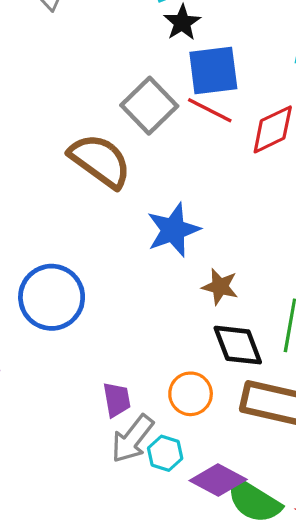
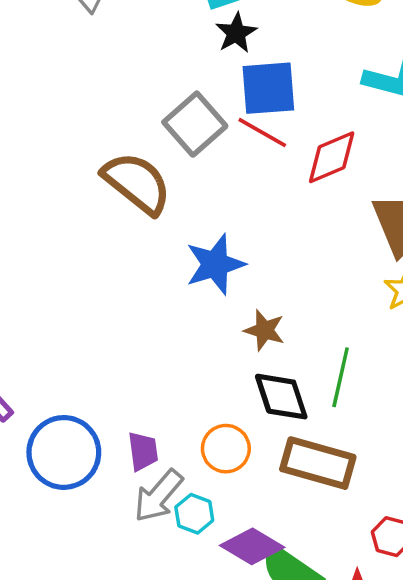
blue circle: (52, 297) -> (64, 452), moved

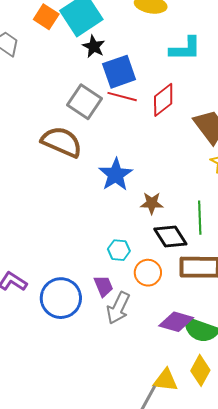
cyan hexagon: (194, 514) -> (119, 250), moved

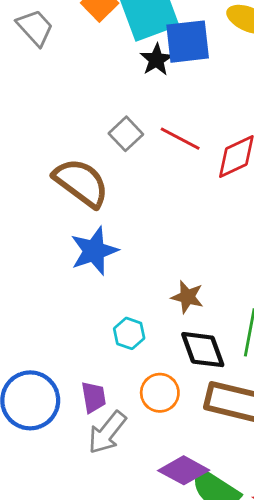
blue square: (119, 72) -> (188, 42), moved
gray square: (84, 102) -> (126, 134), size x0.7
blue star: (116, 175) -> (94, 251), moved
cyan hexagon: (119, 250) -> (129, 333), moved

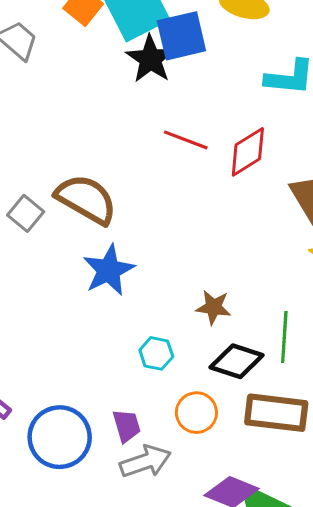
black star: (156, 60) -> (151, 59), size x1.4
gray square: (126, 134) -> (26, 213), moved
black diamond: (203, 350) -> (237, 361), turned -45
gray arrow: (107, 432) -> (145, 461), turned -141

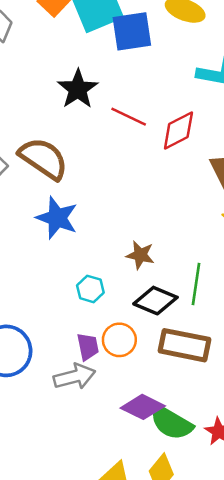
black star: (151, 59) -> (78, 89), moved
blue star: (109, 270) -> (57, 218), turned -30
purple trapezoid: (127, 426) -> (88, 347), moved

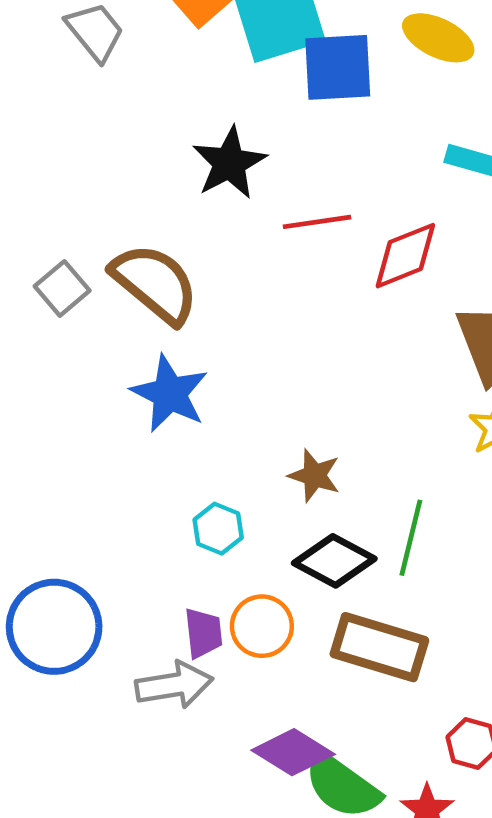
red line: (129, 117) -> (317, 222), turned -39

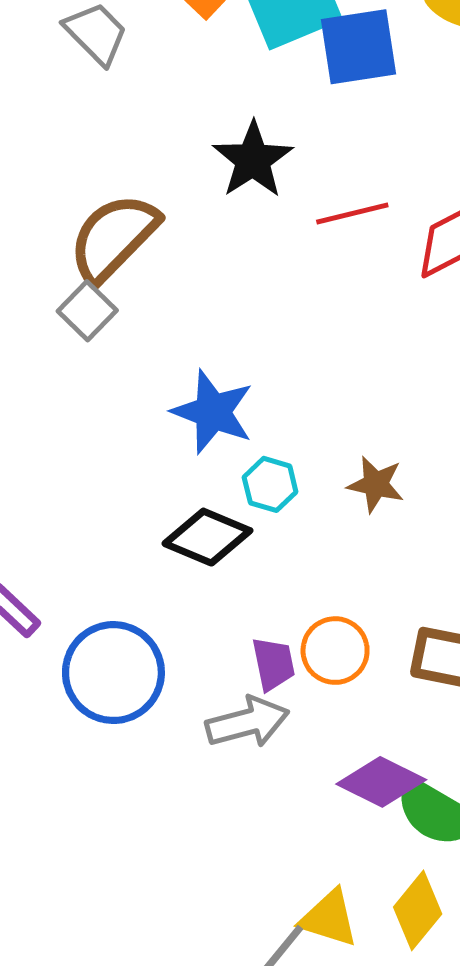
brown semicircle: (155, 283) -> (113, 238), moved, turned -80
cyan hexagon: (218, 529) -> (270, 484), moved
black diamond: (334, 561) -> (207, 537), moved

